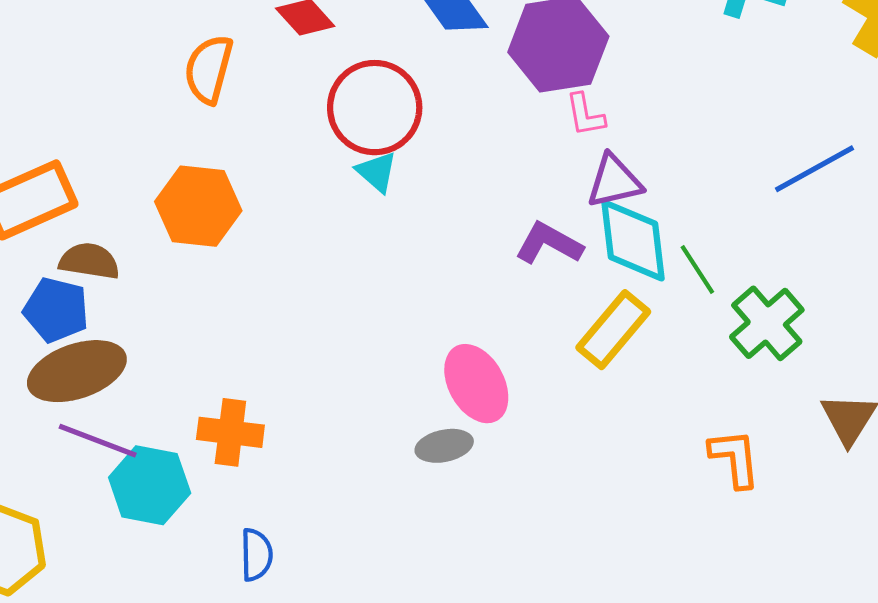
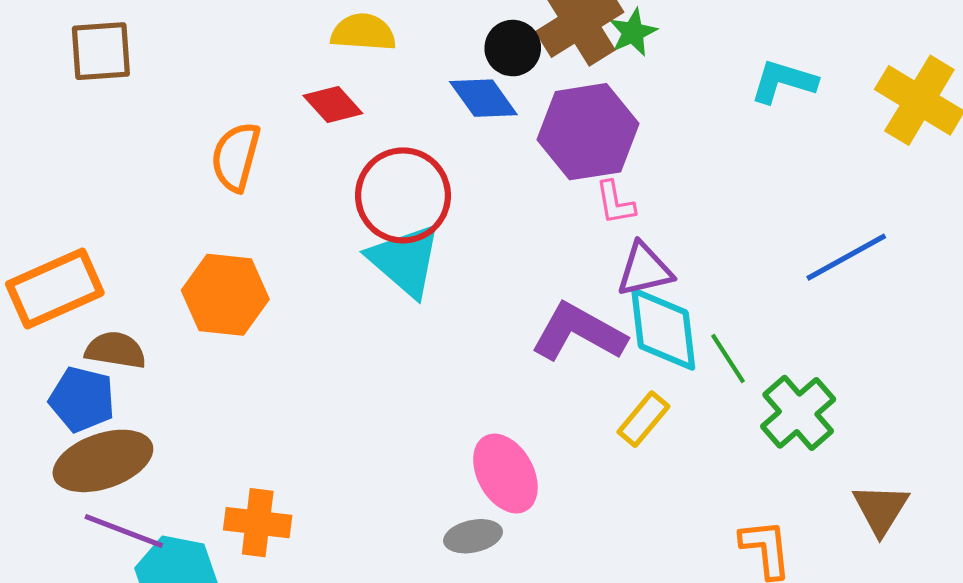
cyan triangle: (377, 172) -> (405, 260), size x1.8
purple L-shape: (549, 244) -> (579, 332), size x1.4
yellow rectangle: (613, 330) -> (643, 419), size x0.7

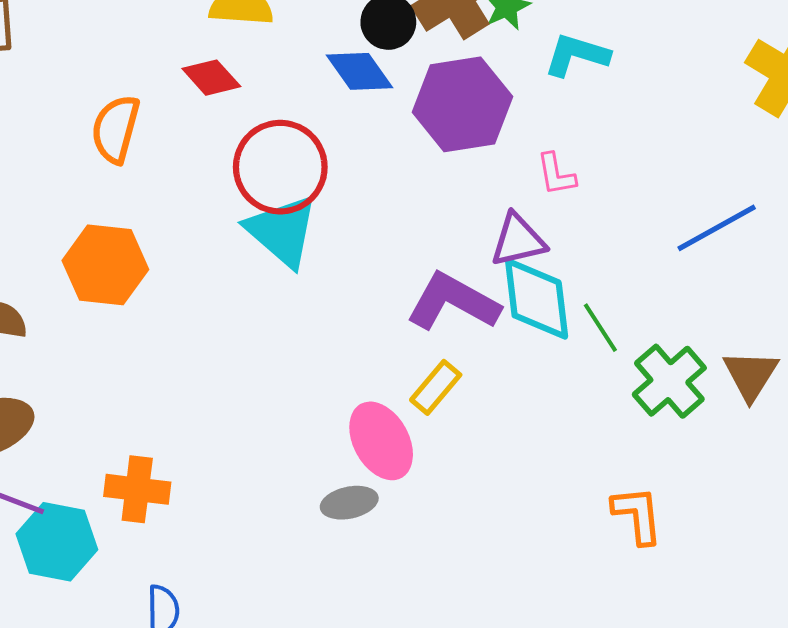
cyan L-shape: (784, 81) -> (577, 55), moved
pink L-shape: (615, 203) -> (556, 174), moved
yellow rectangle: (643, 419) -> (436, 387), moved
brown triangle: (881, 509) -> (751, 375), moved

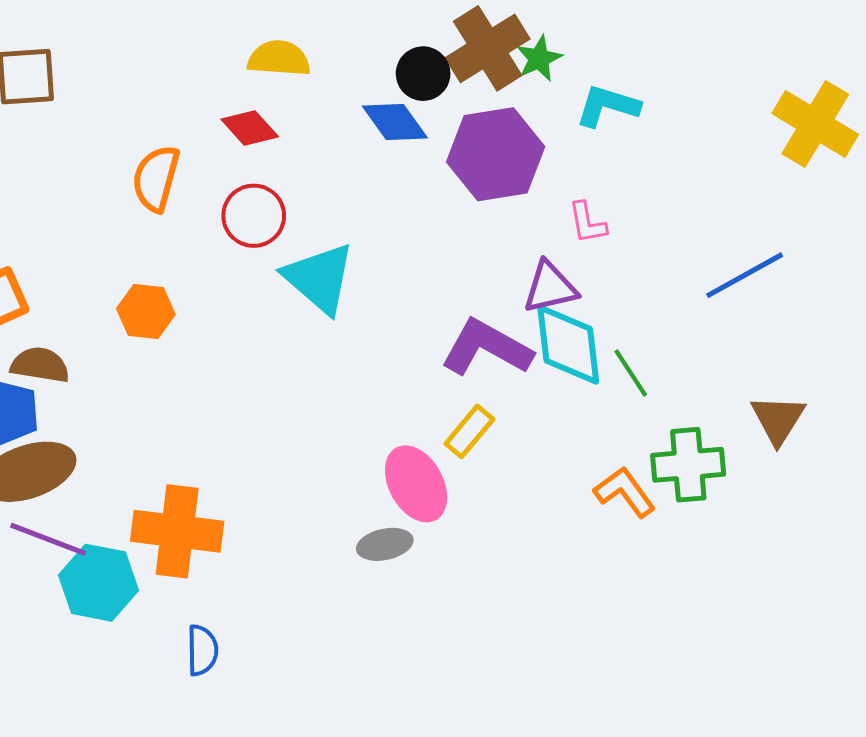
red circle: (280, 167) -> (254, 216), moved, size x0.7
orange hexagon: (105, 265) -> (146, 312), size x0.7
green cross: (669, 381) -> (688, 465), moved, turned 36
orange cross: (137, 489) -> (177, 531), size x1.4
orange L-shape: (637, 515) -> (625, 492), moved, turned -30

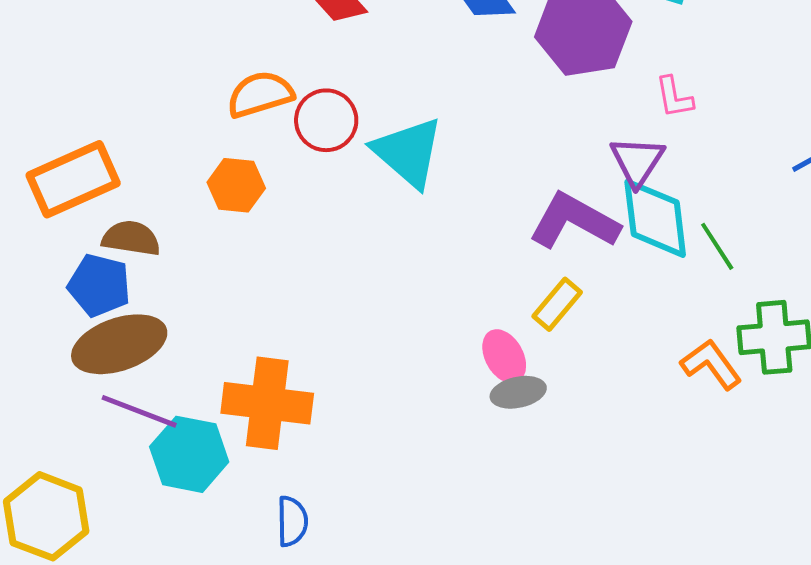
orange semicircle: (156, 178) -> (260, 94), moved, turned 58
red circle: (254, 216) -> (326, 120), moved
purple triangle: (550, 287) -> (637, 161), turned -44
pink ellipse: (416, 484) -> (504, 356), size x0.7
gray ellipse: (385, 544) -> (518, 392), moved

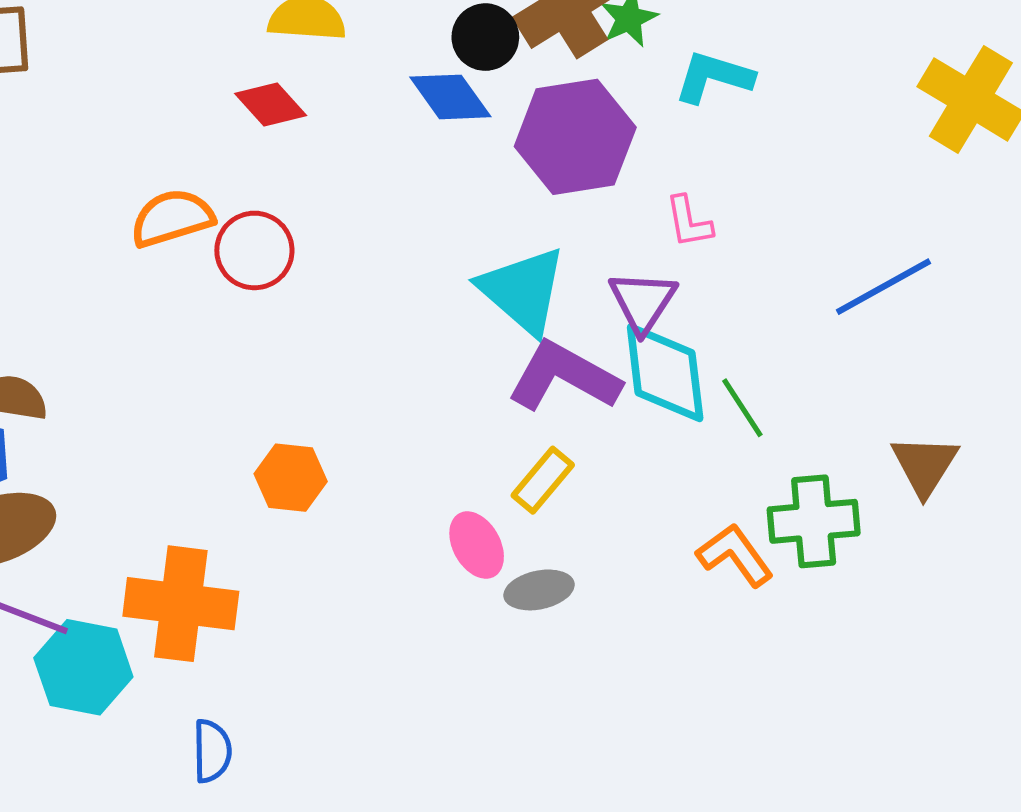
cyan triangle: (408, 152) -> (523, 290), moved
orange hexagon: (236, 185) -> (291, 478), moved
gray ellipse: (518, 392) -> (539, 590), moved

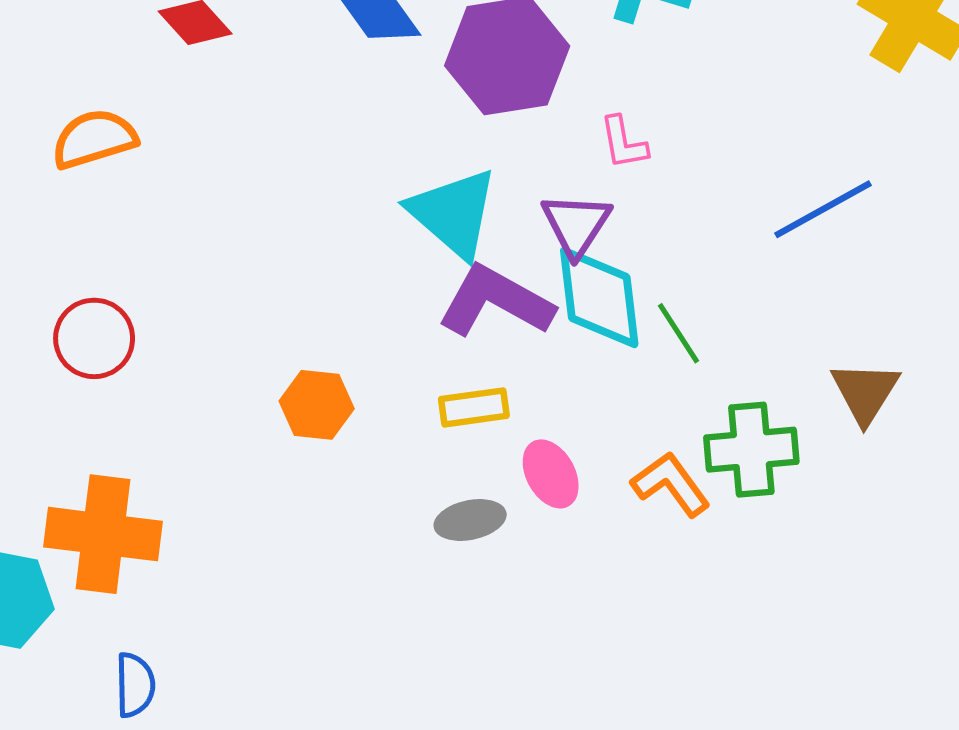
red circle: (254, 250) -> (94, 338), moved
orange hexagon: (291, 478) -> (317, 405), moved
yellow rectangle: (543, 480) -> (474, 407), turned 42
pink ellipse: (477, 545) -> (551, 474), moved

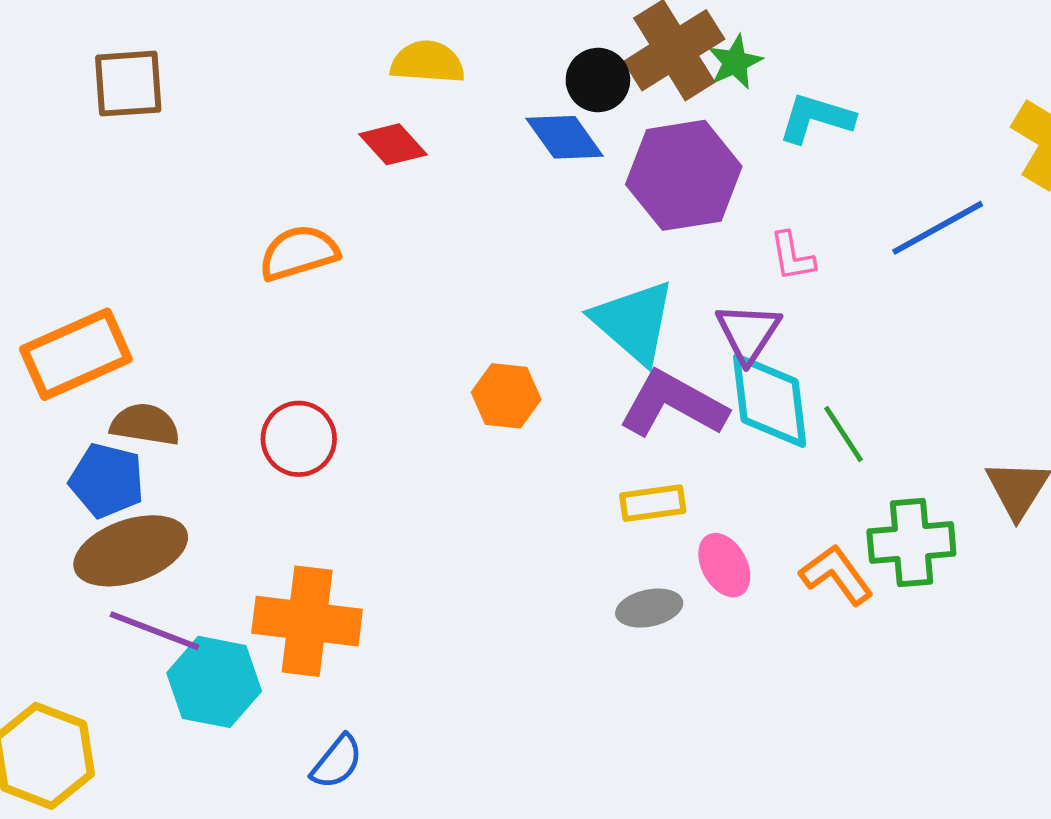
blue line: (823, 209) -> (938, 228), moved
orange hexagon: (317, 405) -> (506, 396), moved
blue semicircle: (135, 685) -> (337, 762), turned 40

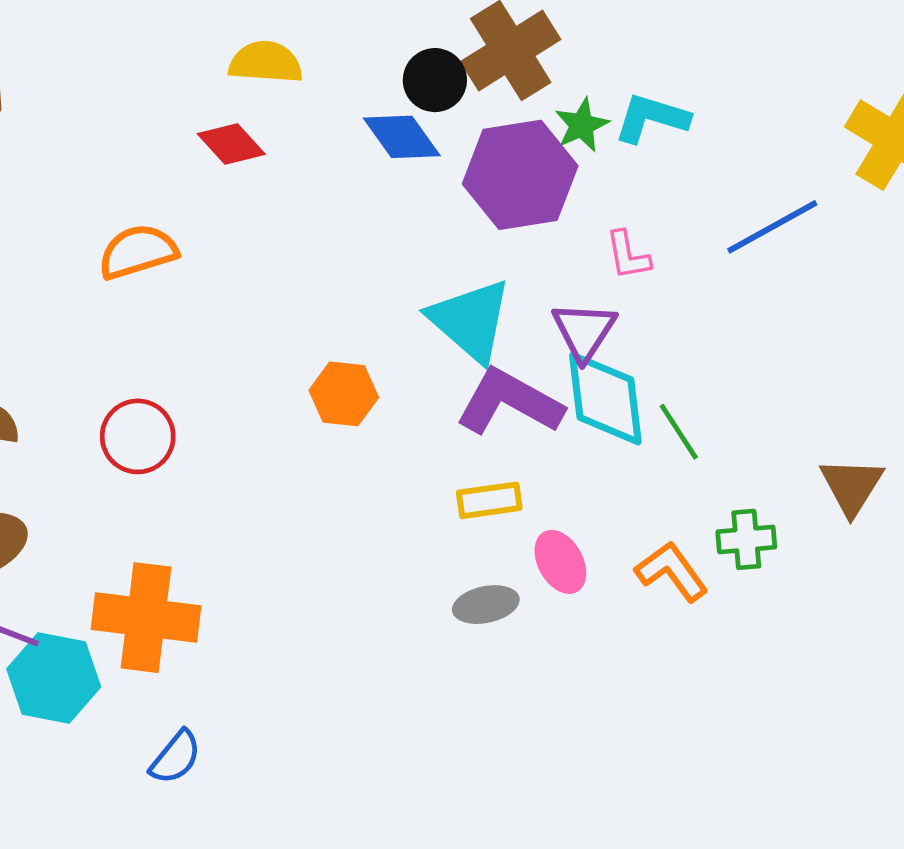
green star: (735, 62) -> (582, 125), moved
green cross: (911, 542) -> (746, 539), size x0.7

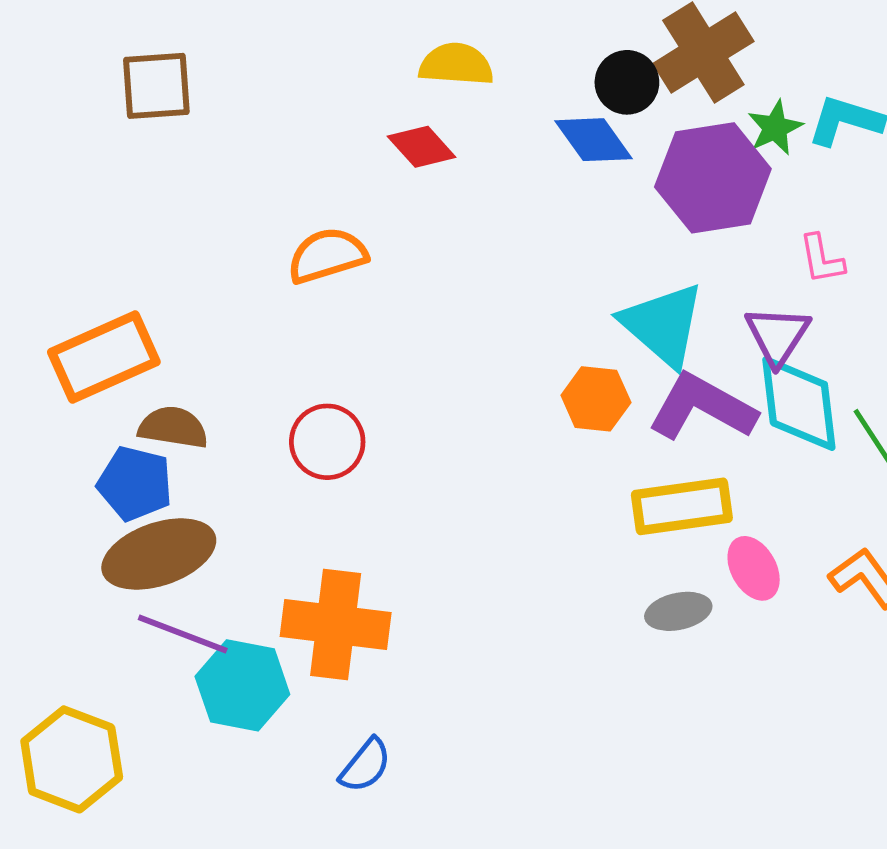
orange hexagon: (344, 394) -> (596, 399), moved
yellow rectangle: (489, 500) -> (682, 506), size x1.5

